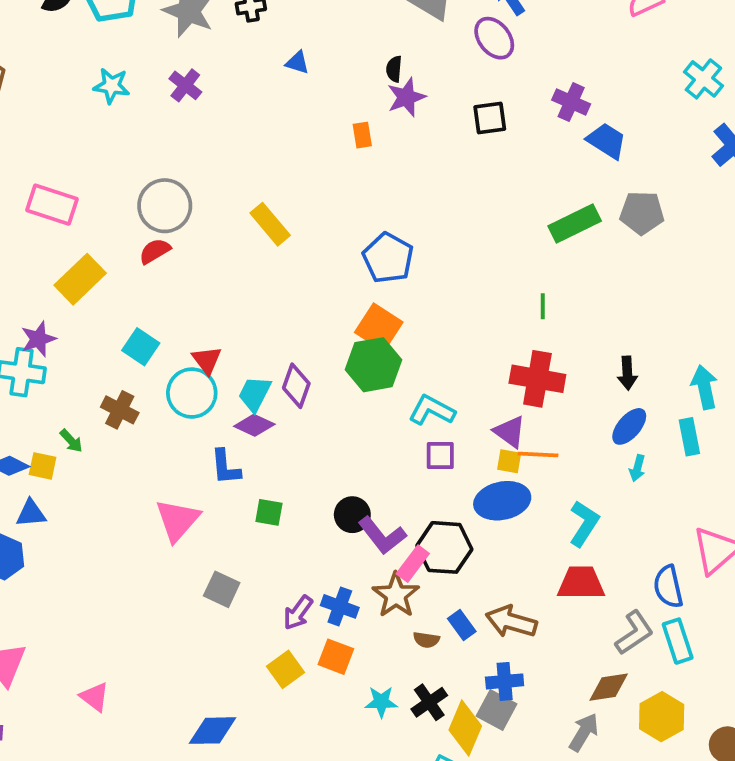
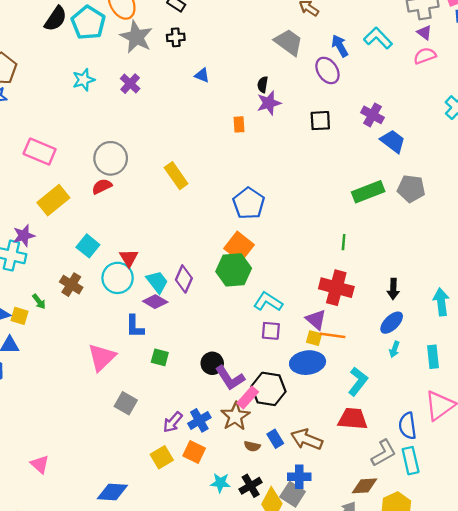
cyan star: (111, 86) -> (84, 80), turned -30
cyan trapezoid: (255, 394) -> (157, 282), turned 110
cyan rectangle: (689, 437) -> (433, 357), moved
blue cross: (340, 606) -> (199, 420), turned 35

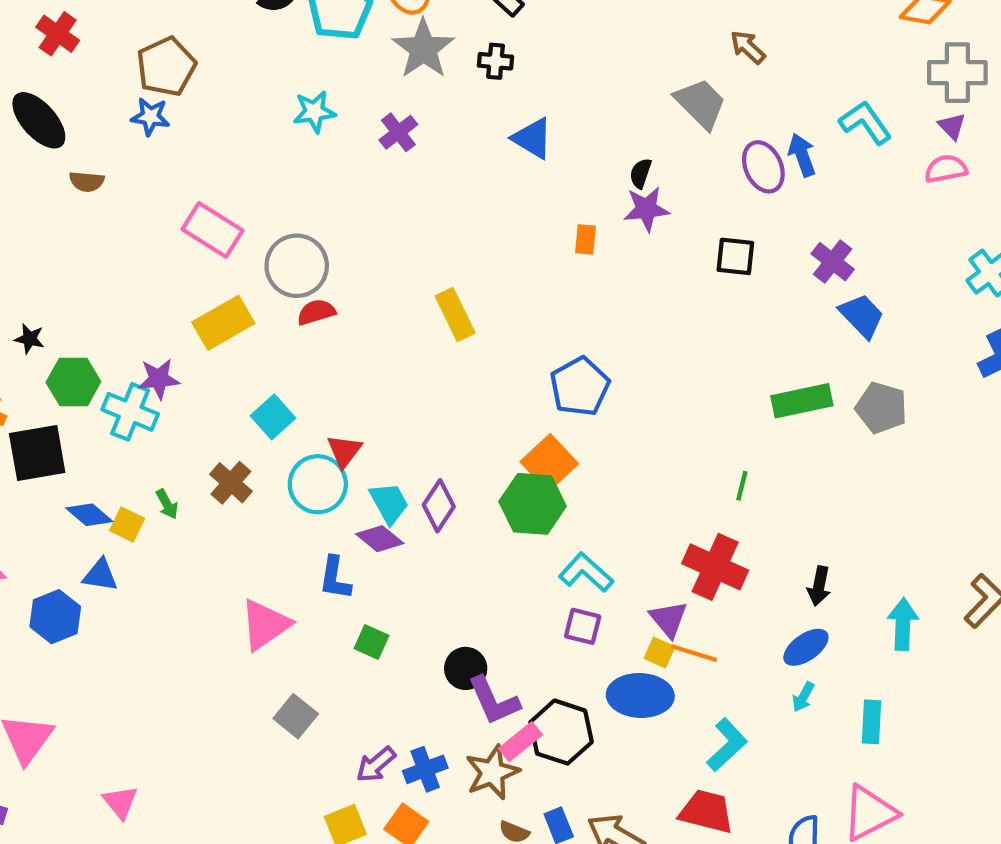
blue arrow: (340, 46) -> (802, 155), moved
blue triangle: (202, 75) -> (532, 138), size x1.5
gray circle: (111, 158) -> (297, 266), moved

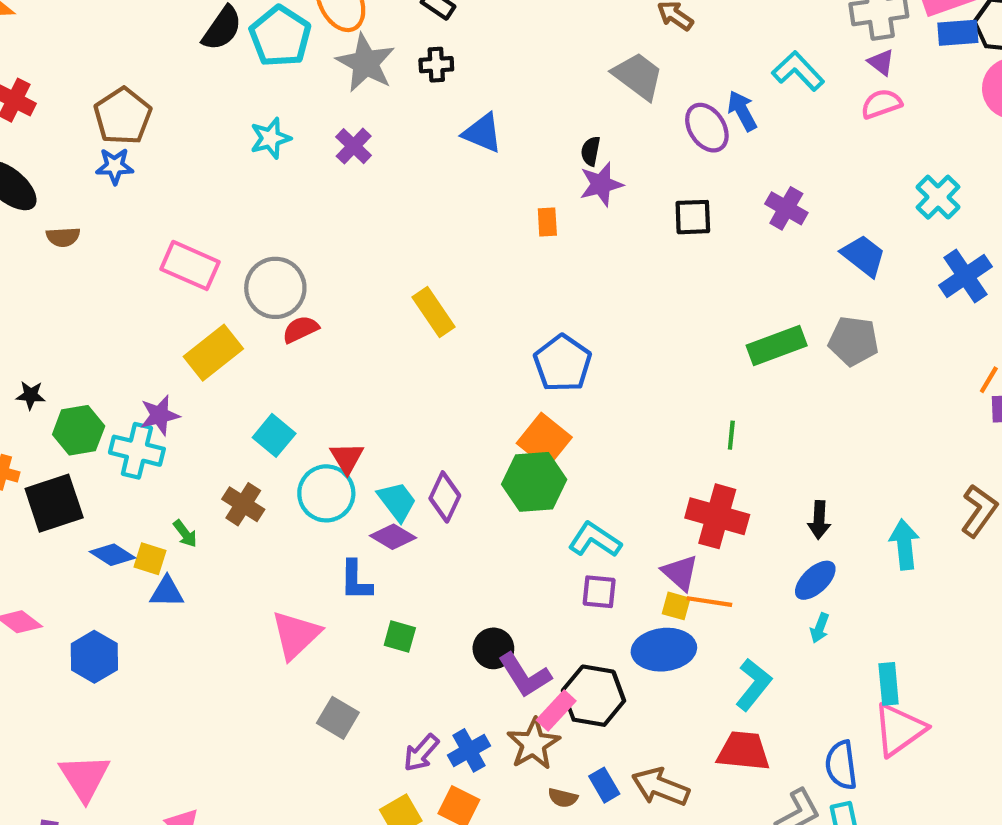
blue trapezoid: (862, 316) -> (863, 256), moved
blue triangle: (100, 575) -> (167, 592), moved
cyan rectangle: (872, 722) -> (889, 684), moved

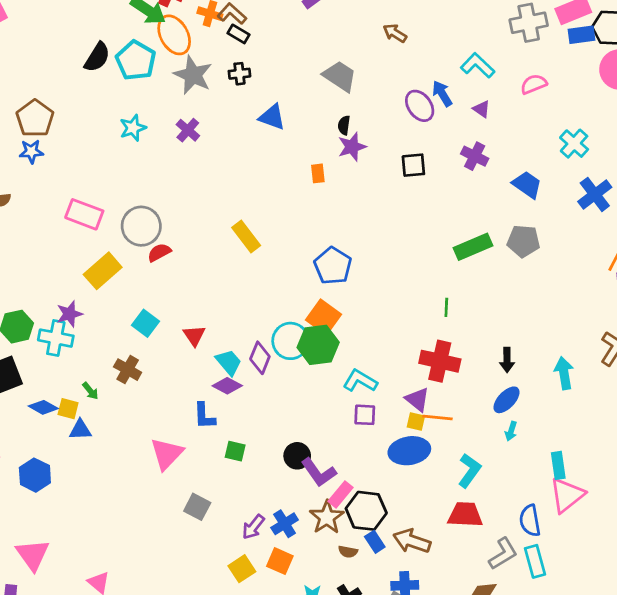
purple triangle: (881, 62) -> (482, 109), moved
gray trapezoid: (638, 76) -> (340, 76), moved
cyan circle: (326, 493) -> (291, 341), moved
black hexagon: (593, 696) -> (366, 511), moved

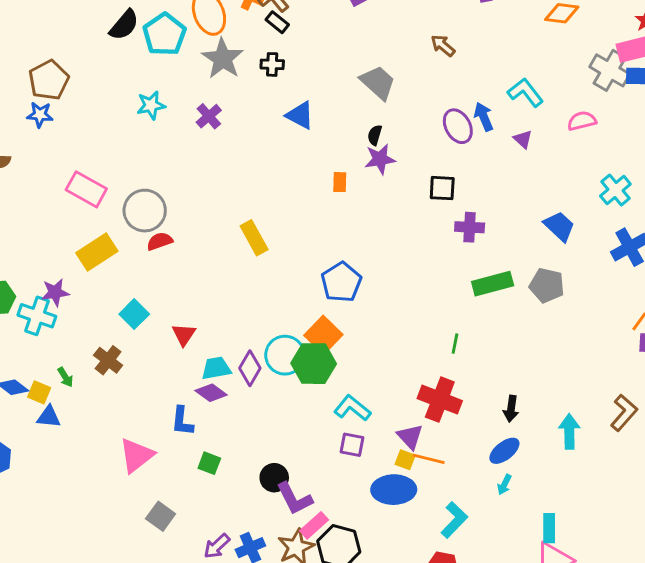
gray cross: (529, 23) -> (610, 70), moved, turned 33
purple cross: (475, 156) -> (470, 227), moved, turned -32
cyan trapezoid: (229, 362) -> (216, 368), turned -68

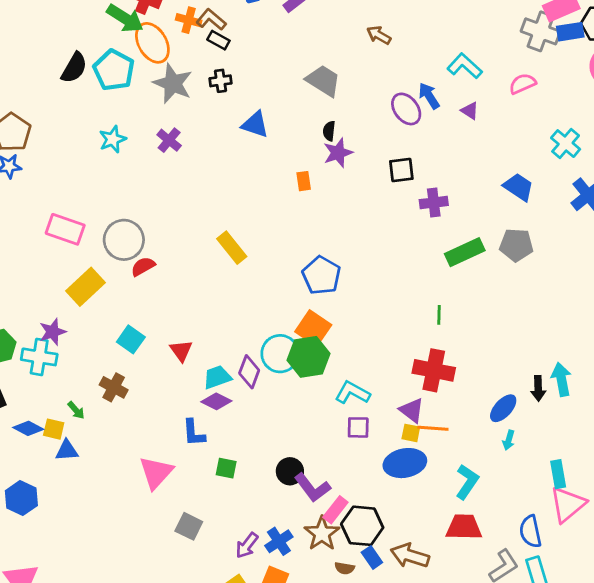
black arrow: (511, 409) -> (538, 388), moved

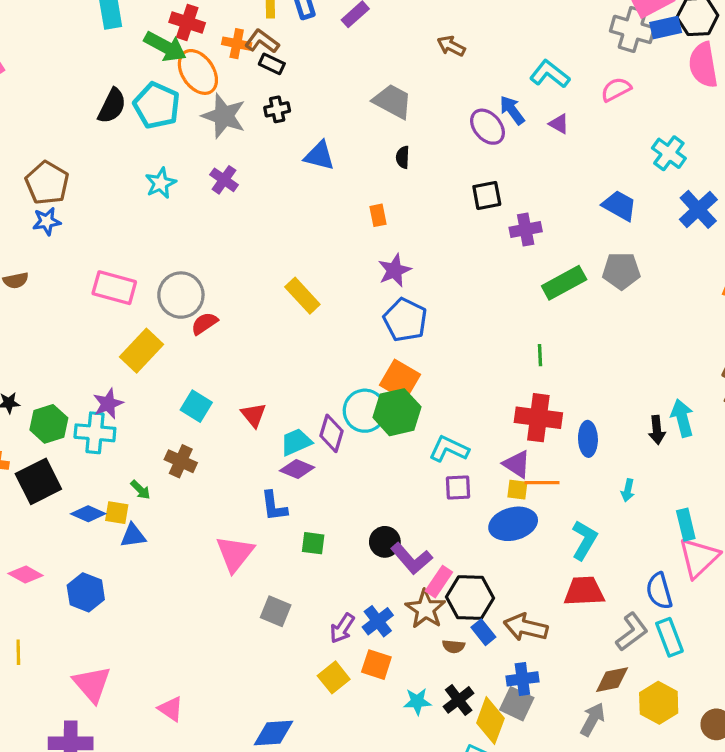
purple star: (338, 153) -> (394, 270), moved
blue ellipse: (503, 408) -> (588, 439), moved, turned -40

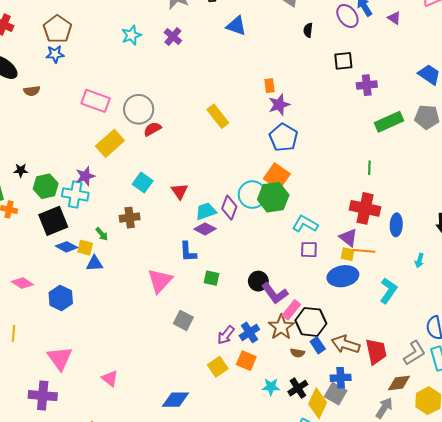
black semicircle: (403, 157) -> (308, 30), moved
orange rectangle: (378, 215) -> (269, 86), moved
brown cross: (181, 461) -> (130, 218), turned -36
black square: (38, 481) -> (53, 221), moved
red trapezoid: (584, 591) -> (376, 352), moved, turned 76

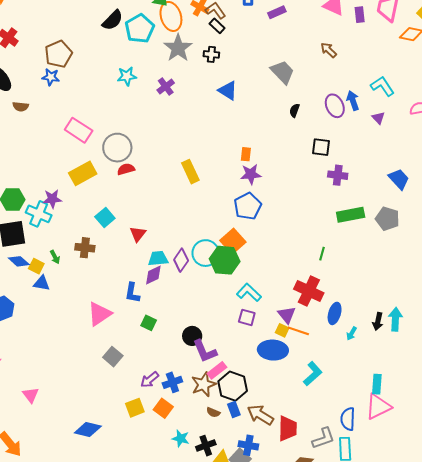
purple diamond: (205, 229) -> (153, 275), turned -65
cyan arrow: (419, 260) -> (352, 333), moved

